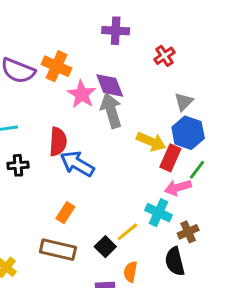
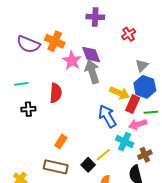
blue arrow: (77, 164) -> (107, 116), moved, turned 30
green line: (197, 170) -> (151, 112), turned 48

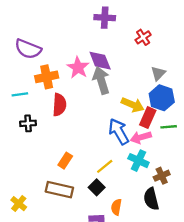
orange cross: (55, 41) -> (47, 77), moved, turned -36
pink arrow: (138, 124) -> (141, 137), moved
yellow line: (103, 155) -> (105, 166), moved

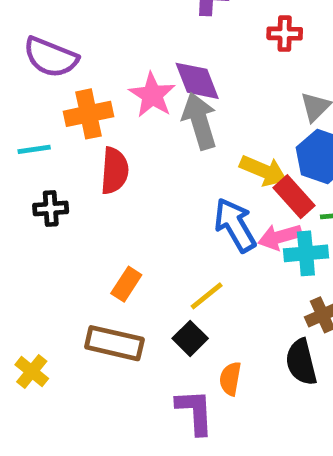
red cross: (143, 37) -> (285, 34), turned 35
red rectangle: (148, 118) -> (294, 197), turned -66
cyan cross: (138, 161) -> (306, 253), moved, turned -30

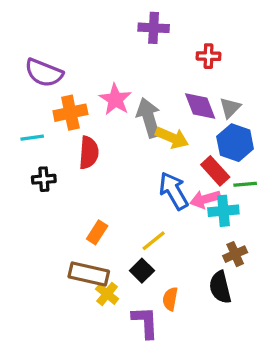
purple diamond: (197, 81) -> (200, 106), moved
yellow arrow: (263, 171) -> (172, 138), moved
yellow cross: (32, 372) -> (107, 294), moved

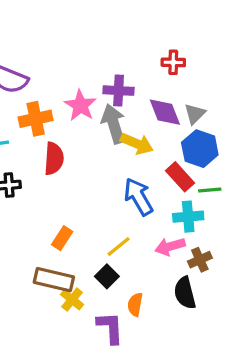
purple cross: (154, 28) -> (119, 91), moved
pink arrow: (205, 199) -> (170, 246), moved

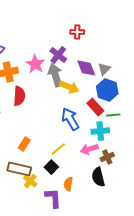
red cross: (173, 62) -> (77, 32), moved
purple cross: (119, 91) -> (58, 55), turned 36

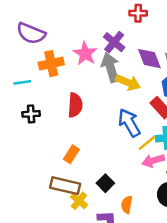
red semicircle: (19, 96) -> (75, 105), moved
yellow line: (58, 149) -> (147, 143), moved

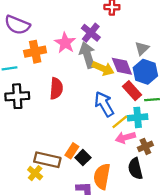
purple diamond: (149, 59) -> (122, 66), moved
black cross: (31, 114) -> (17, 96), size x1.5
orange rectangle: (71, 154) -> (72, 151), moved
yellow cross: (79, 201) -> (35, 173), moved
orange semicircle: (127, 205) -> (102, 176), size x1.6

